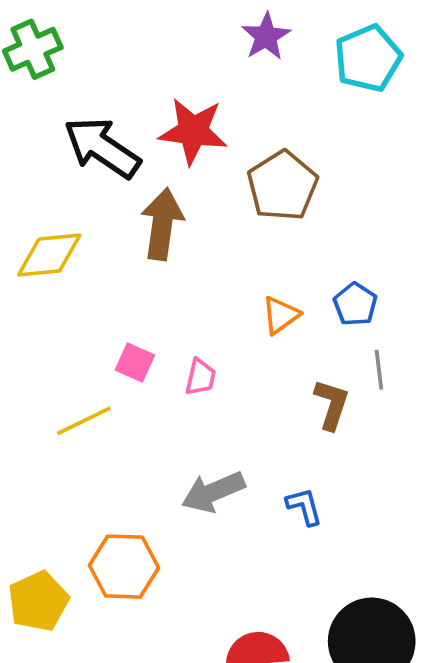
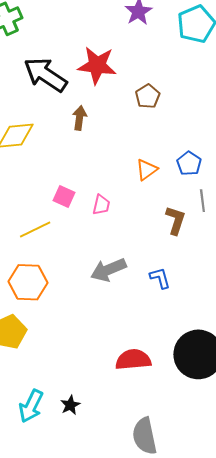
brown pentagon: (282, 186) -> (148, 96), size x0.6
brown arrow: (162, 224) -> (80, 118), size x0.6
orange hexagon: (124, 567) -> (28, 282), moved

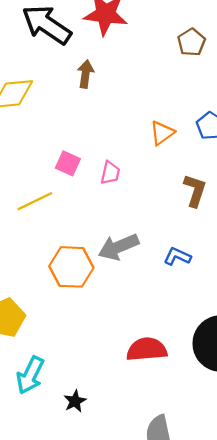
brown pentagon: (148, 96) -> (191, 42), moved
blue L-shape: (160, 278) -> (177, 256), turned -50
orange hexagon: (28, 282) -> (71, 267), moved
cyan arrow: (31, 406) -> (30, 375), moved

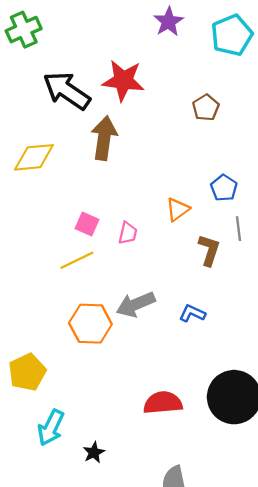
brown arrow: (86, 74) -> (104, 138), size x1.6
orange triangle: (162, 133) -> (178, 209), moved
yellow line: (35, 201) -> (77, 260), moved

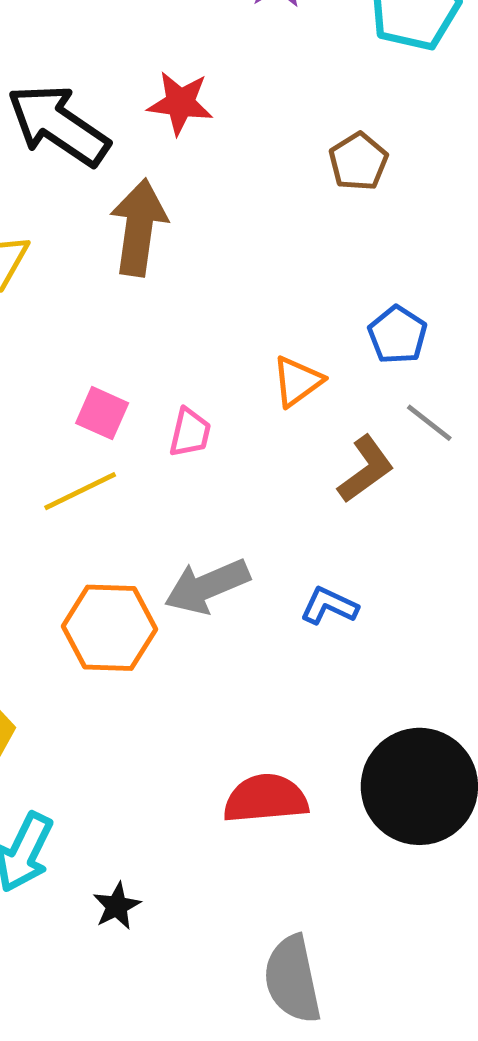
red star: (123, 80) -> (180, 103), size x0.7
gray line: (239, 229) -> (429, 423), turned -45
brown L-shape: (209, 250) -> (366, 469), turned 36

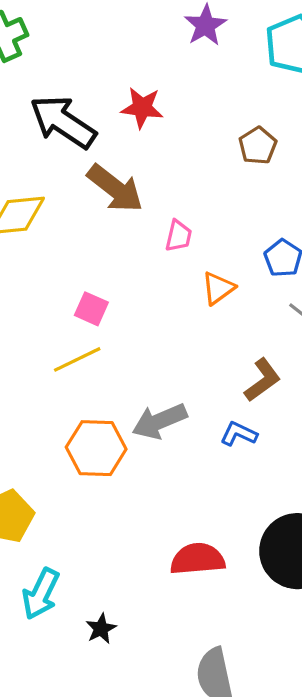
brown arrow: (139, 228) -> (115, 188), turned 120
pink trapezoid: (190, 433) -> (179, 236), moved
brown L-shape: (366, 469) -> (262, 380), moved

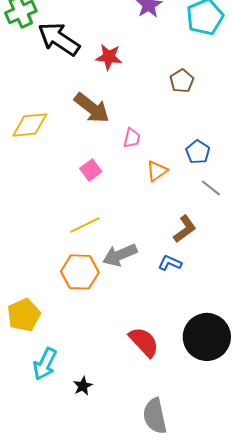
black arrow: (63, 122) -> (59, 39), moved
pink square: (91, 309) -> (91, 170), moved, turned 30
yellow line: (77, 359) -> (85, 225), moved
red semicircle: (198, 559) -> (144, 342), turned 52

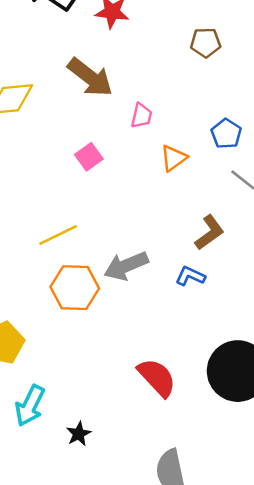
brown pentagon: (182, 81) -> (206, 43), turned 30
yellow line: (85, 225) -> (58, 235), moved

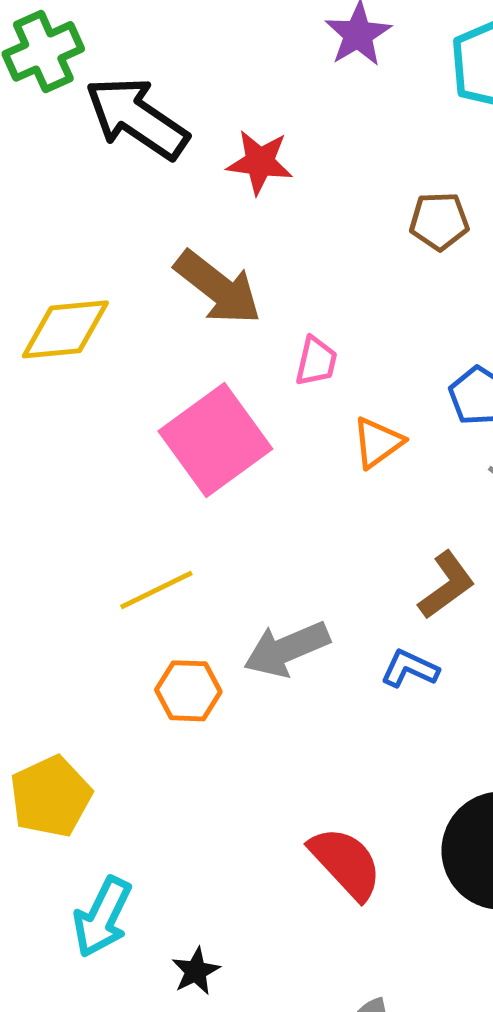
pink square: (89, 157) -> (215, 440), size x2.0
orange hexagon: (75, 288) -> (188, 691), size x0.7

